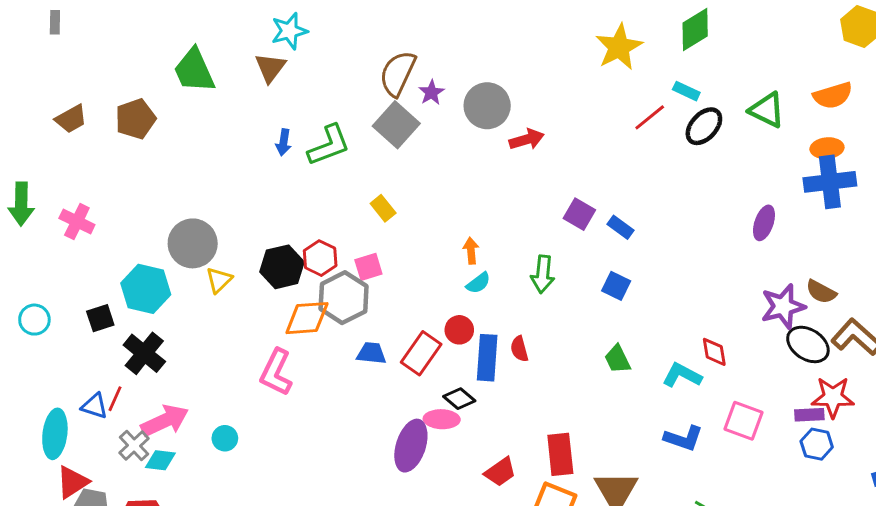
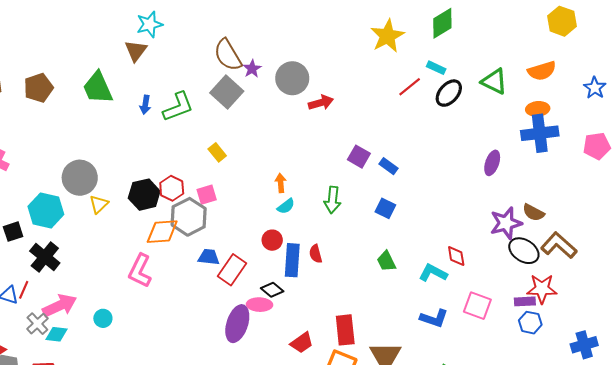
green trapezoid: (194, 71) -> (98, 88), moved
brown semicircle: (398, 73) -> (228, 55), turned -56
red rectangle: (421, 353) -> (232, 270), moved

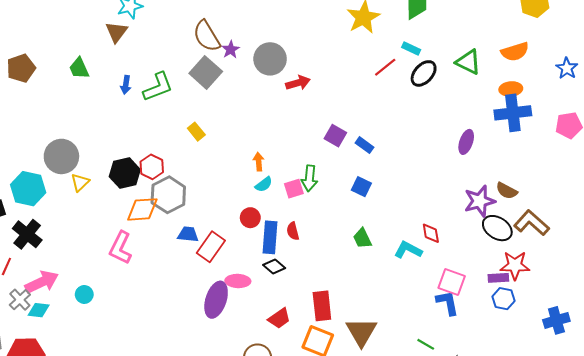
green trapezoid: (98, 88) -> (79, 68), size x0.7
pink square: (207, 195) -> (294, 189), moved
black diamond: (272, 290) -> (274, 266), moved
blue L-shape: (434, 318) -> (447, 303), moved, turned -120

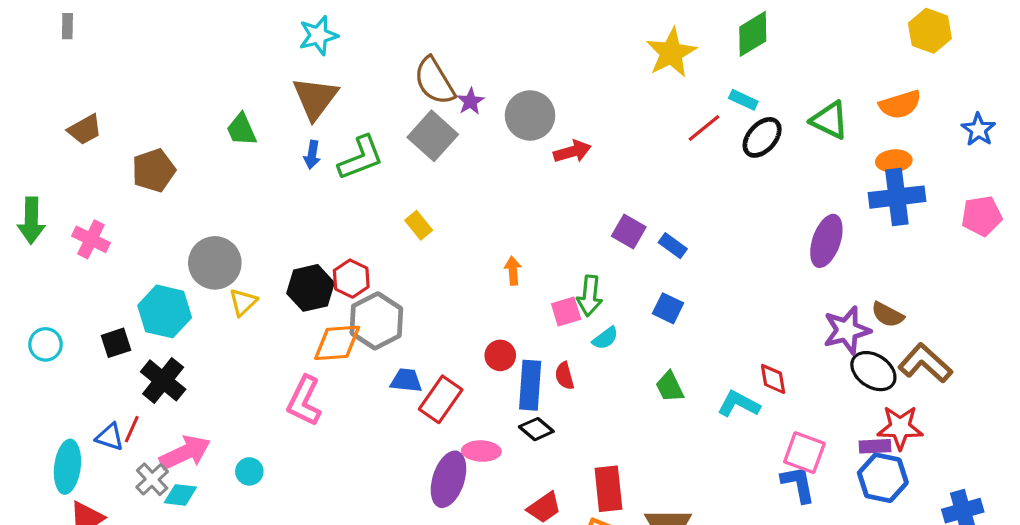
brown triangle: (116, 32) -> (315, 98), moved, size x1.4
brown pentagon: (21, 68) -> (154, 170), moved
purple ellipse: (466, 142) -> (826, 241), size x1.4
cyan semicircle: (264, 184) -> (605, 338), moved
blue hexagon: (504, 299) -> (883, 478), size x1.4

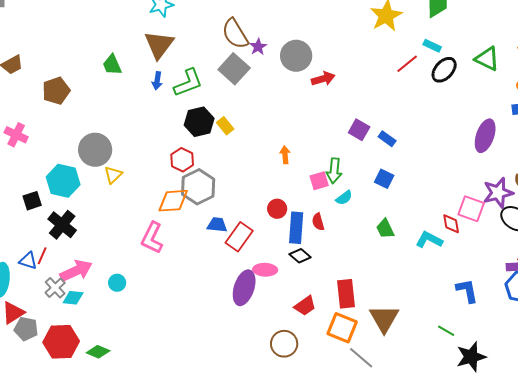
black hexagon: (310, 288) -> (199, 122), moved
pink square: (804, 453) -> (471, 209), moved

